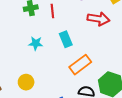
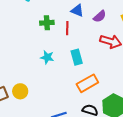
yellow circle: (26, 82) -> (20, 91), moved

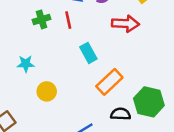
cyan star: (47, 57) -> (26, 64), moved
yellow circle: (20, 91) -> (47, 91), moved

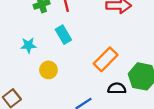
cyan rectangle: (88, 53) -> (63, 35), moved

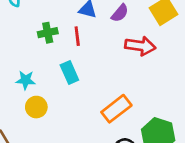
yellow circle: (48, 70) -> (36, 107), moved

